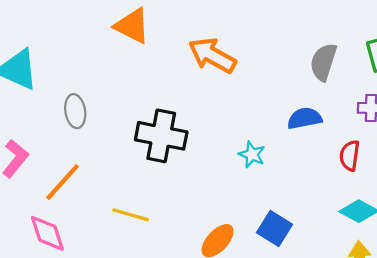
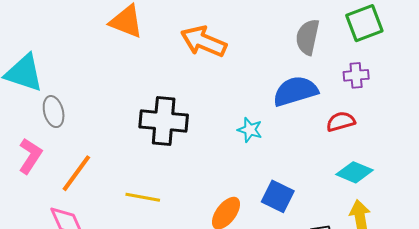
gray ellipse: (75, 111) -> (54, 112), moved
blue semicircle: (305, 118) -> (295, 91), size x1.4
red semicircle: (350, 156) -> (341, 122), turned 72

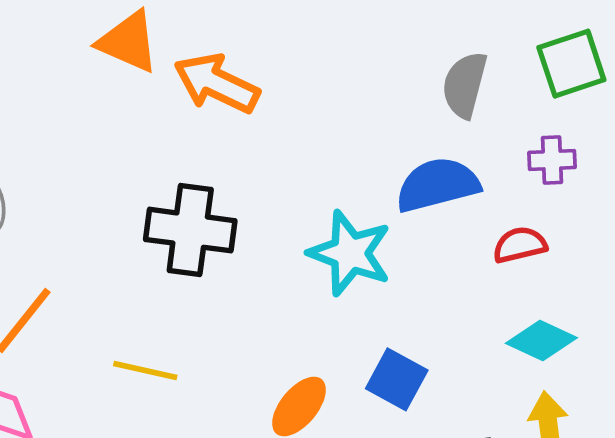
orange arrow: (204, 41) -> (217, 83), moved
cyan star: (250, 130) -> (350, 253), size x1.8

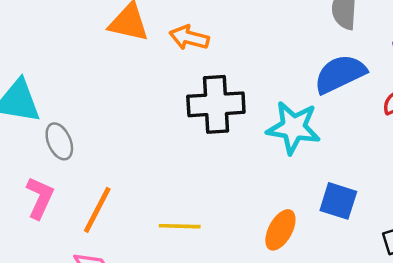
orange arrow: (217, 83) -> (189, 38), size x0.7
black cross: (190, 230) -> (216, 104), moved

